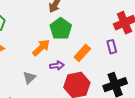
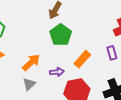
orange arrow: (41, 48) -> (31, 62), moved

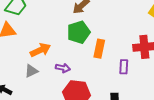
orange rectangle: (82, 59) -> (99, 49), moved, turned -48

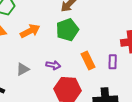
orange rectangle: (99, 49) -> (88, 60), moved, turned -36
orange arrow: (40, 50) -> (30, 31), moved

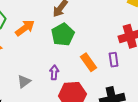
orange arrow: (30, 31) -> (25, 28), moved
purple arrow: (53, 65) -> (54, 72), turned -88

